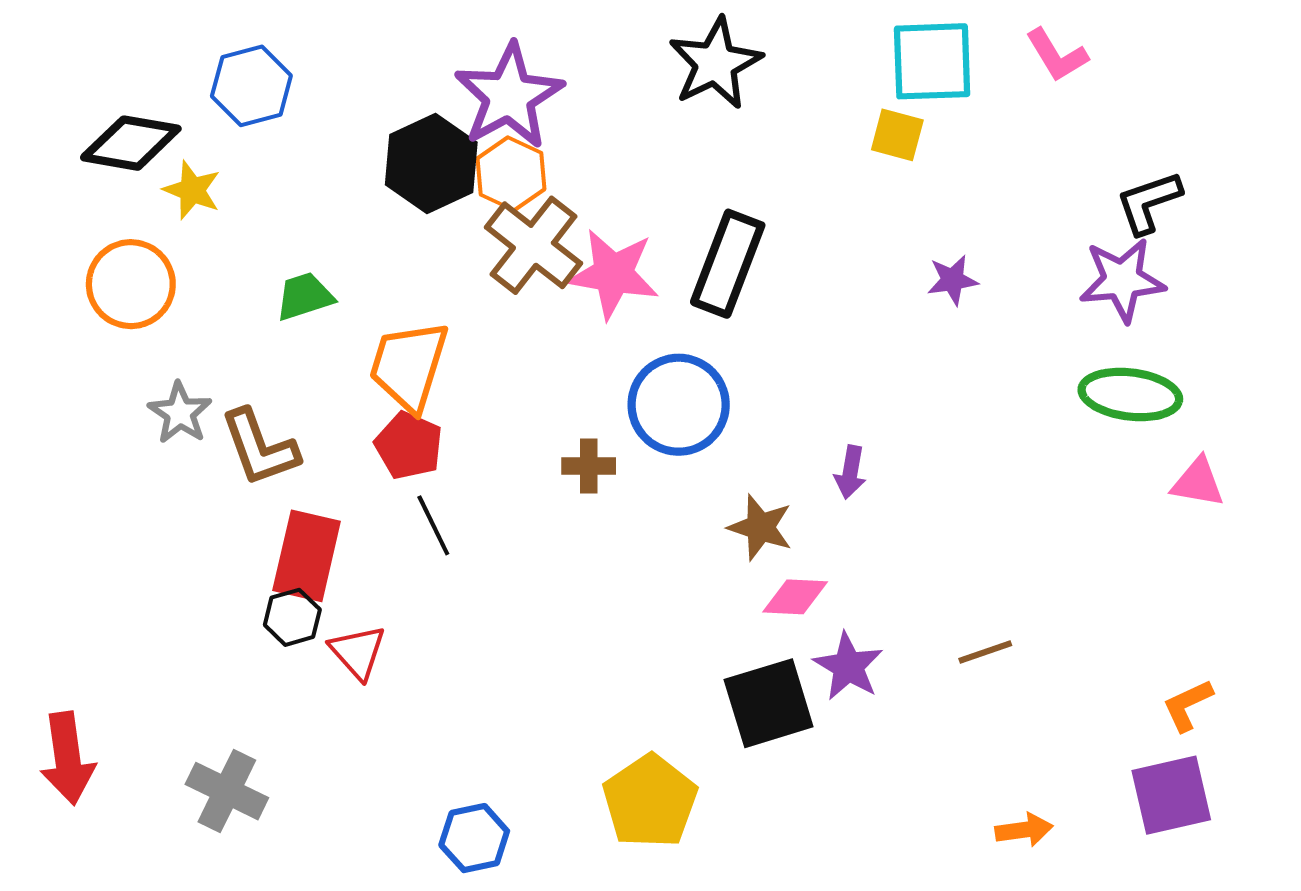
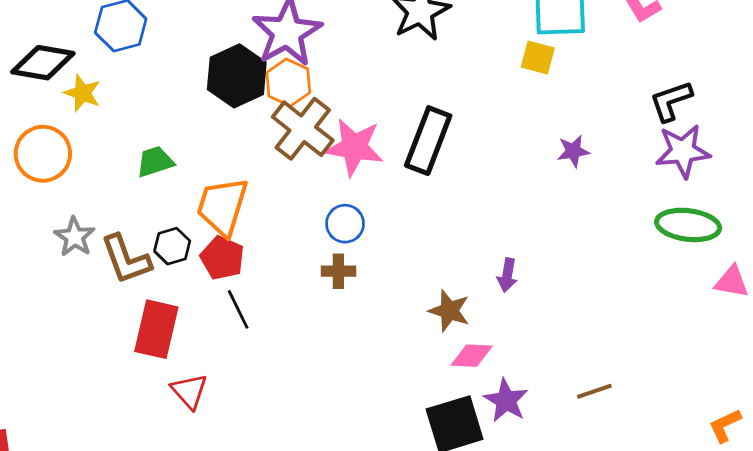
black L-shape: (1149, 202) -> (671, 101), moved
blue circle: (679, 405) -> (345, 224), moved, size x0.6
black hexagon: (292, 617) -> (172, 246), moved

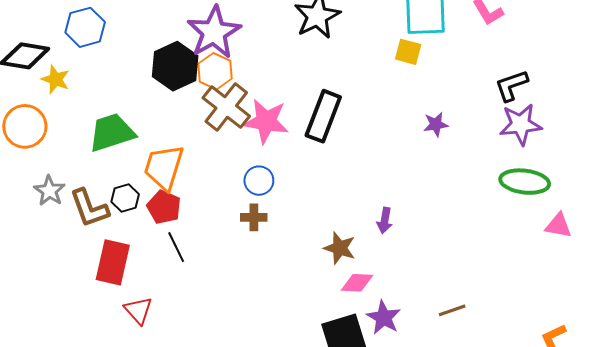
green trapezoid: (155, 162) -> (112, 133), size x1.6

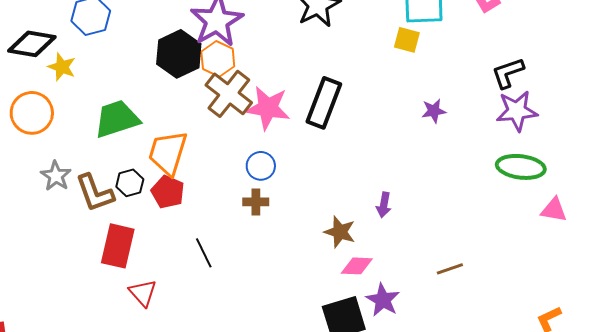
black line: (176, 247) -> (204, 253), moved
brown line: (452, 310) -> (450, 269), moved

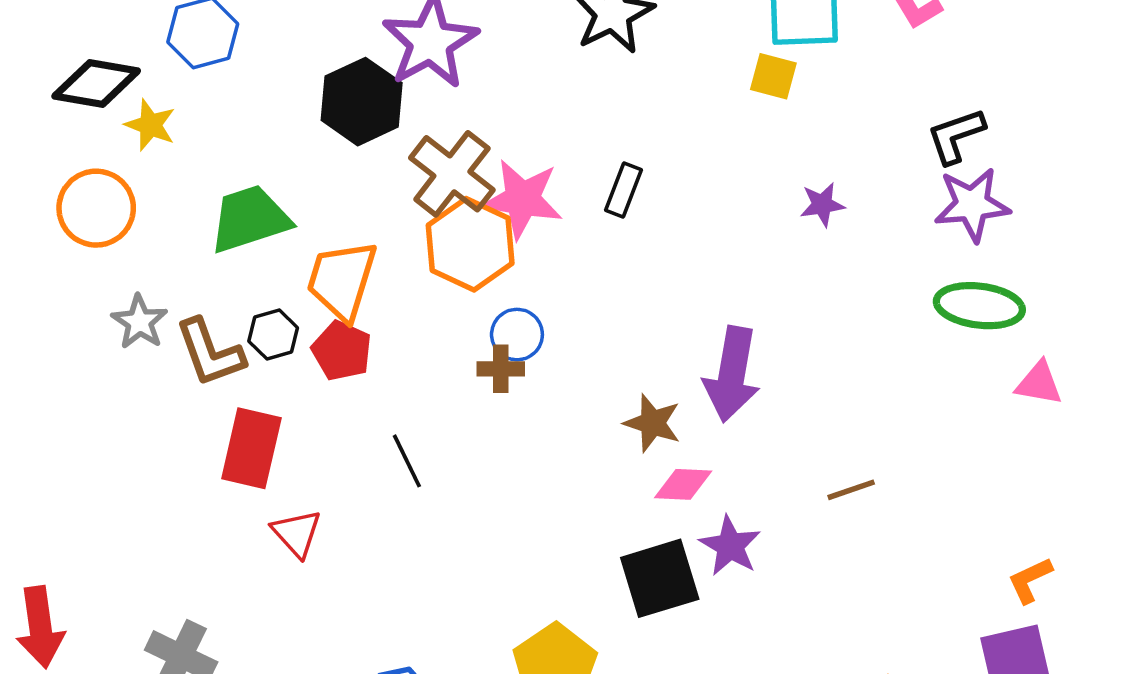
orange hexagon: (218, 59) -> (470, 244), moved, size x1.4
black rectangle: (324, 103) -> (624, 190), size x0.6
blue circle: (261, 166) -> (517, 335), moved
purple arrow: (384, 205) -> (732, 374), size x2.0

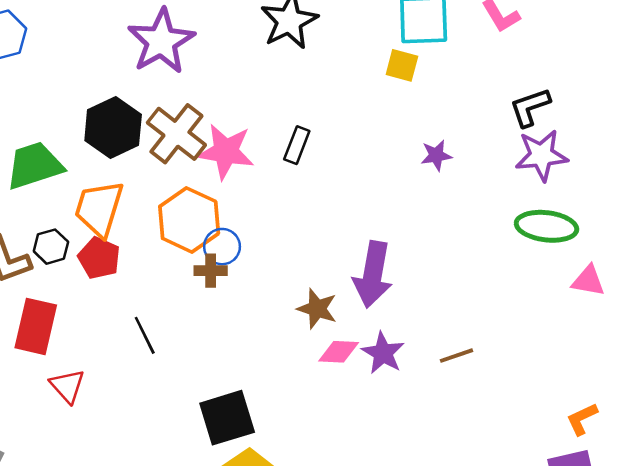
black hexagon: (362, 102) -> (113, 127), moved
orange hexagon: (470, 244) -> (189, 220), moved
purple star: (730, 546) -> (383, 353), moved
black square: (660, 578) -> (227, 418), moved

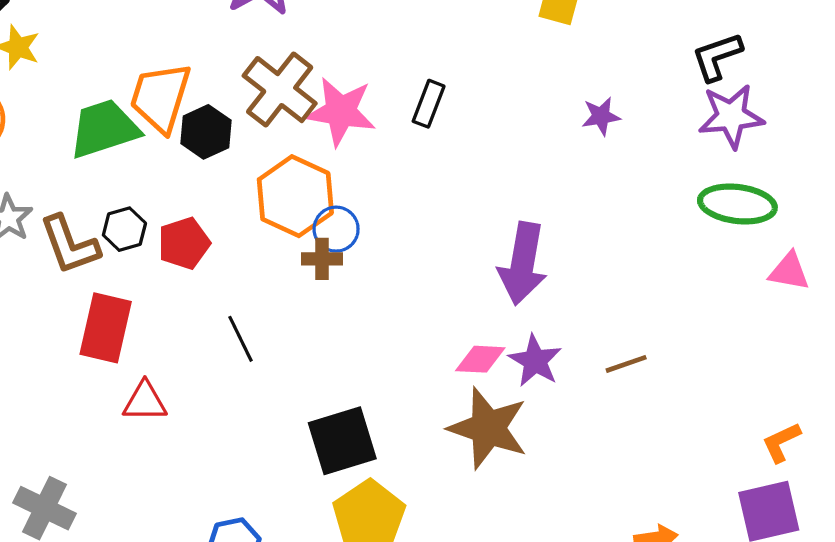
black hexagon: (113, 127) -> (206, 132), moved, size x0.7
orange trapezoid: (99, 209) -> (160, 97), moved
red pentagon: (99, 258) -> (184, 243), turned 30
brown star: (317, 309) -> (488, 428), moved, size x1.6
red triangle: (67, 386) -> (145, 402), turned -48

